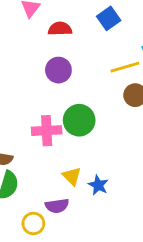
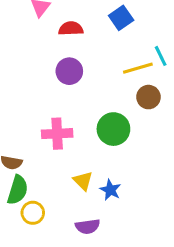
green circle: (79, 120) -> (113, 129), moved
purple semicircle: (57, 206) -> (88, 226), moved
yellow circle: (33, 223) -> (33, 213), moved

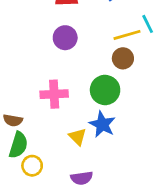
brown circle: (148, 97) -> (123, 58), moved
blue star: (110, 190) -> (102, 124), moved, size x1.4

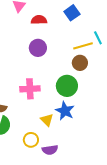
yellow circle: (32, 166) -> (31, 140), moved

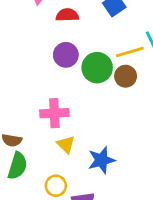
green circle: (67, 86) -> (97, 68), moved
blue star: (65, 111) -> (101, 160), moved, turned 30
yellow triangle: (47, 120) -> (66, 144), moved

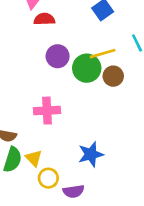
red semicircle: (67, 15) -> (44, 19), moved
yellow line: (130, 52) -> (103, 54), moved
yellow triangle: (66, 144) -> (34, 158), moved

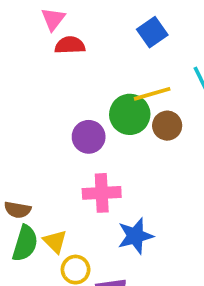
purple circle: (58, 56) -> (89, 137), moved
pink cross: (47, 111) -> (102, 193), moved

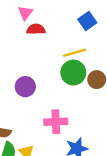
yellow line: (152, 94) -> (74, 53), moved
purple circle: (89, 137) -> (25, 87), moved

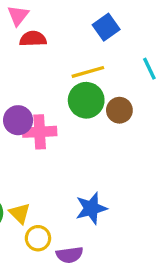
pink cross: (56, 122) -> (40, 132), moved

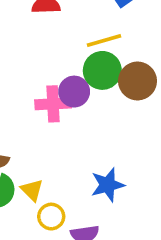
brown circle: (119, 110) -> (137, 81), size x1.4
purple circle: (18, 120) -> (74, 92), moved

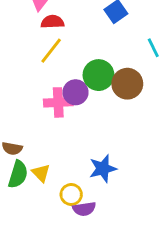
yellow line: (104, 40) -> (51, 51), moved, turned -36
yellow circle: (51, 217) -> (71, 194), moved

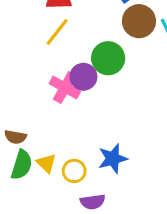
brown circle: (127, 84) -> (139, 21), moved
pink cross: (58, 102) -> (65, 88), turned 32
yellow circle: (71, 194) -> (74, 171), moved

